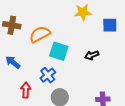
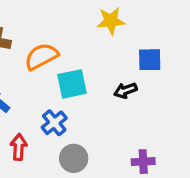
blue square: (110, 25) -> (150, 60), moved
cyan square: (59, 51) -> (72, 84), turned -30

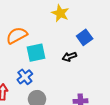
yellow star: (111, 21) -> (60, 13), turned 30
blue square: (150, 60) -> (85, 37), turned -35

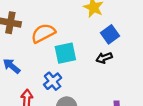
blue square: (85, 37) -> (110, 34), moved

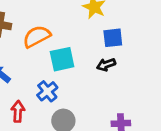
blue square: (110, 34) -> (113, 38), turned 30

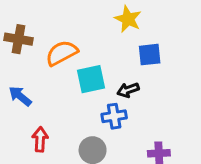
black arrow: (106, 65) -> (128, 90), moved
blue cross: (47, 91) -> (114, 116), moved, turned 30

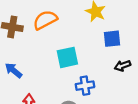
orange semicircle: (62, 53) -> (45, 20), moved
black arrow: (128, 90) -> (123, 66), moved

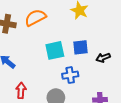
blue square: (112, 39) -> (80, 47), moved

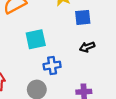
blue square: (80, 47) -> (83, 17), moved

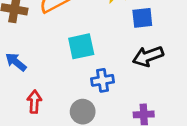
black arrow: (87, 47) -> (148, 56), size x1.5

